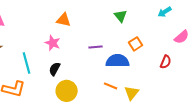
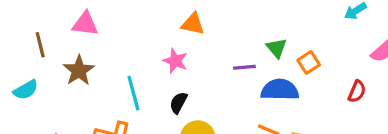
green triangle: (121, 16) -> (277, 48), moved

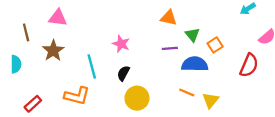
orange triangle: (193, 24) -> (169, 18), moved
cyan semicircle: (26, 90) -> (16, 64), turned -60
red semicircle: (357, 91) -> (249, 65), size x1.5

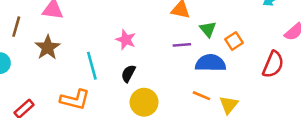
brown line: (26, 32) -> (16, 27), turned 30

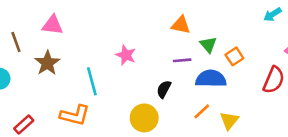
brown line: (16, 27) -> (16, 42), turned -36
black semicircle: (128, 74) -> (164, 89), moved
orange line: (201, 96) -> (202, 111), turned -66

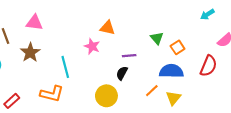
orange triangle: (181, 25) -> (107, 28), moved
purple line: (182, 60) -> (129, 56), moved
blue semicircle: (211, 79) -> (171, 71), moved

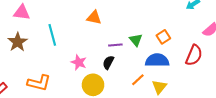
green triangle: (157, 38) -> (136, 40), moved
pink star: (92, 46) -> (79, 62), moved
cyan line: (65, 67) -> (52, 35), moved

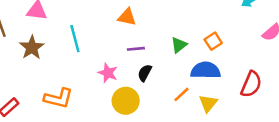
green triangle: (136, 40) -> (179, 45), turned 32
purple line: (115, 45) -> (136, 49), moved
red semicircle: (194, 55) -> (251, 84), moved

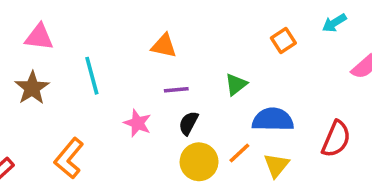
orange square: (213, 41) -> (283, 41), moved
orange L-shape: (58, 98) -> (69, 158), turned 116
yellow circle: (126, 101) -> (199, 162), moved

